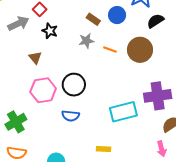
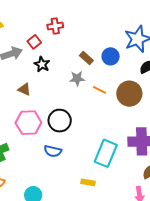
brown triangle: (35, 58) -> (24, 89), turned -32
cyan rectangle: (123, 112) -> (106, 153), turned -60
yellow rectangle: (103, 149) -> (88, 182), moved

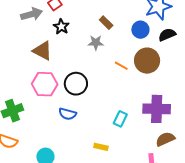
blue circle: (111, 56) -> (140, 30), moved
brown triangle: (24, 89) -> (42, 51), size x1.5
orange line: (100, 90) -> (121, 66), moved
cyan rectangle: (106, 153) -> (120, 119), size x0.6

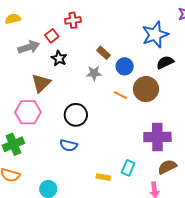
blue circle: (140, 30) -> (125, 66), moved
brown triangle: (42, 51) -> (41, 83), turned 50
pink hexagon: (45, 84) -> (28, 112), moved
cyan rectangle: (120, 119) -> (128, 168), moved

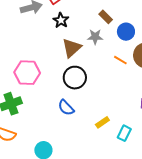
brown triangle: (41, 83) -> (72, 48), moved
blue semicircle: (69, 145) -> (66, 108), turned 30
yellow rectangle: (103, 177) -> (102, 122), moved, turned -48

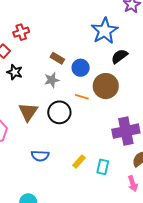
brown triangle: (72, 48) -> (28, 112), moved
black circle: (75, 78) -> (59, 112), moved
blue semicircle: (66, 108) -> (40, 156), turned -30

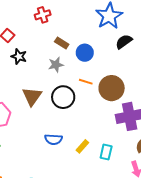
red cross: (21, 32) -> (43, 15), moved
brown circle: (106, 86) -> (112, 88), moved
blue semicircle: (40, 156) -> (53, 139), moved

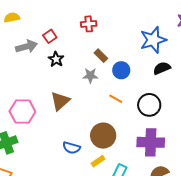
brown circle: (112, 88) -> (103, 136), moved
black circle: (63, 97) -> (149, 105), moved

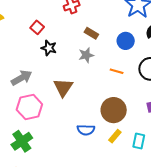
gray arrow: (26, 47) -> (22, 78), moved
blue circle: (121, 70) -> (126, 41), moved

